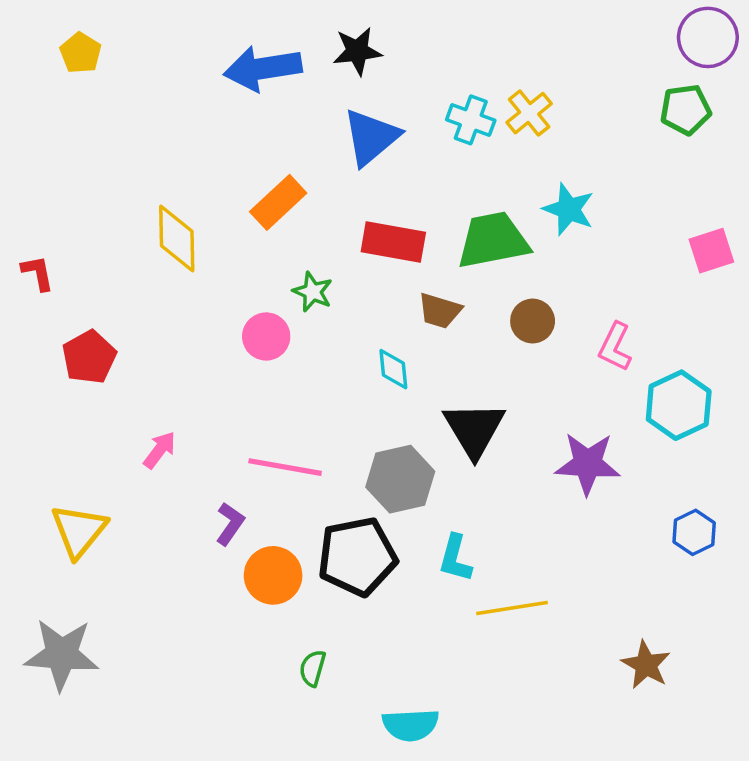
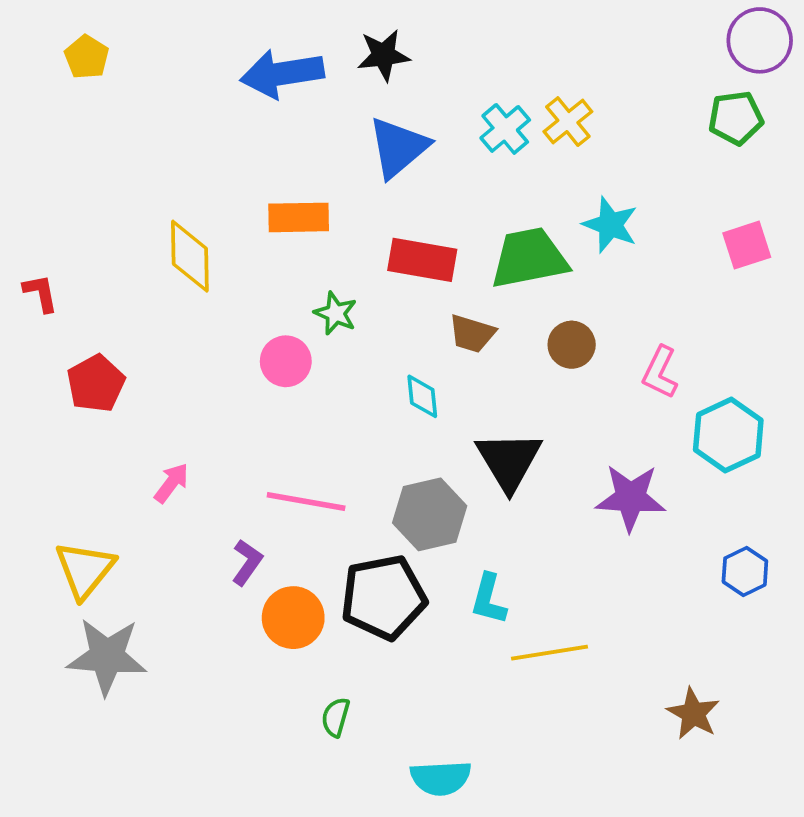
cyan cross: (471, 120) -> (505, 129), turned 30
orange rectangle: (278, 202) -> (299, 217), turned 42
pink square: (711, 251) -> (747, 245), moved
gray star: (62, 654) -> (107, 656), moved

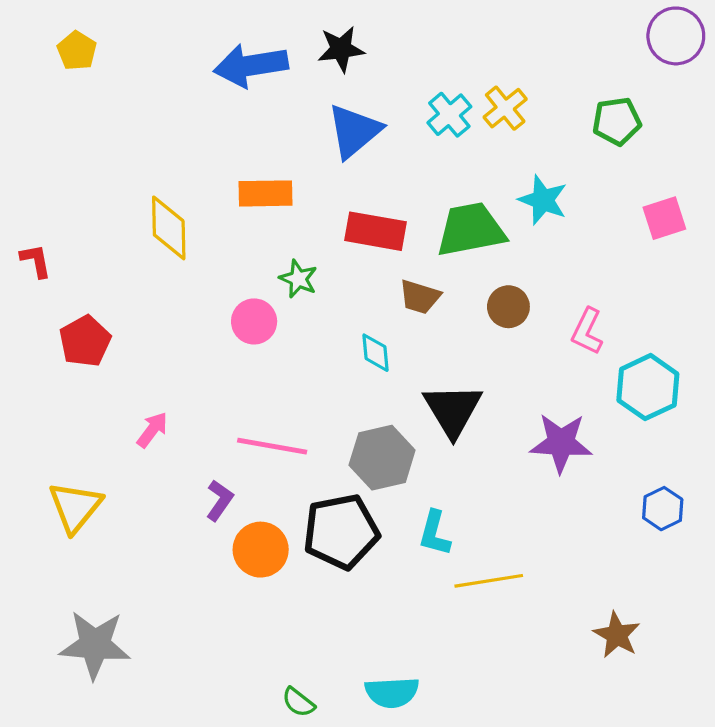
green pentagon: (736, 118) -> (617, 121), moved
gray star: (107, 656) -> (95, 645), moved
green semicircle: (336, 717) -> (298, 702), moved, turned -68

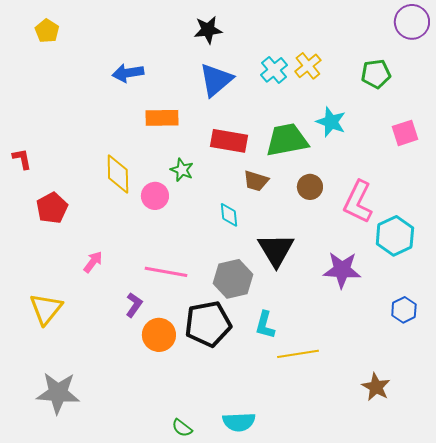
blue arrow: (251, 65) -> (128, 73), moved, size x0.7
yellow diamond: (169, 228) -> (118, 174), moved
pink L-shape: (587, 331) -> (358, 202), size x1.5

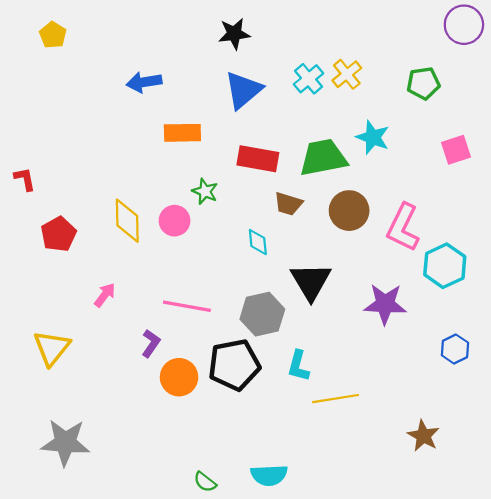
yellow diamond: (118, 174) -> (127, 221), moved
brown circle: (310, 187) -> (349, 211), size x1.4

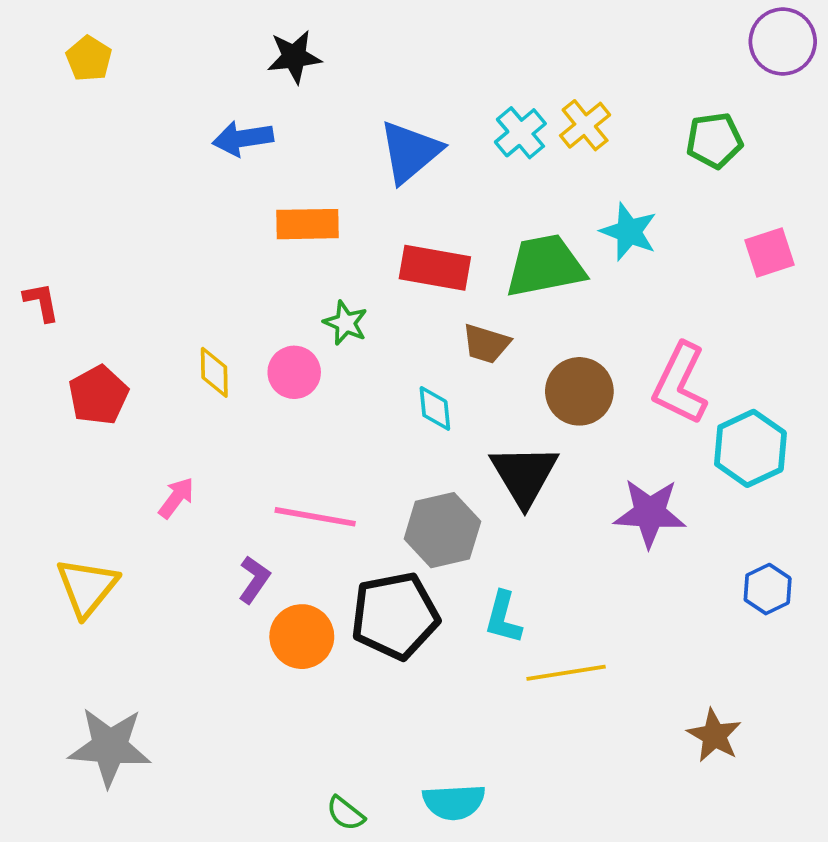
black star: (234, 34) -> (294, 57), moved
brown circle: (349, 211) -> (579, 391), moved
yellow diamond: (127, 221) -> (214, 372), size x0.7

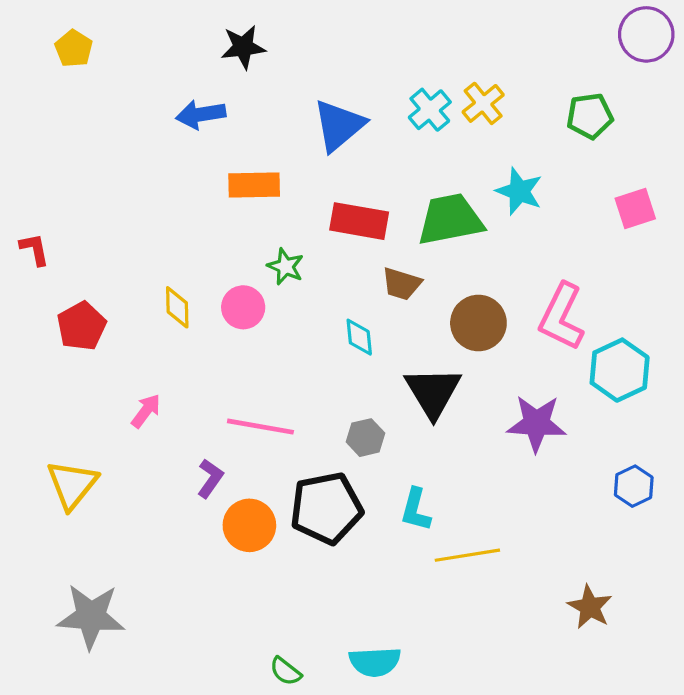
gray hexagon: (442, 530) -> (365, 438), size x0.6

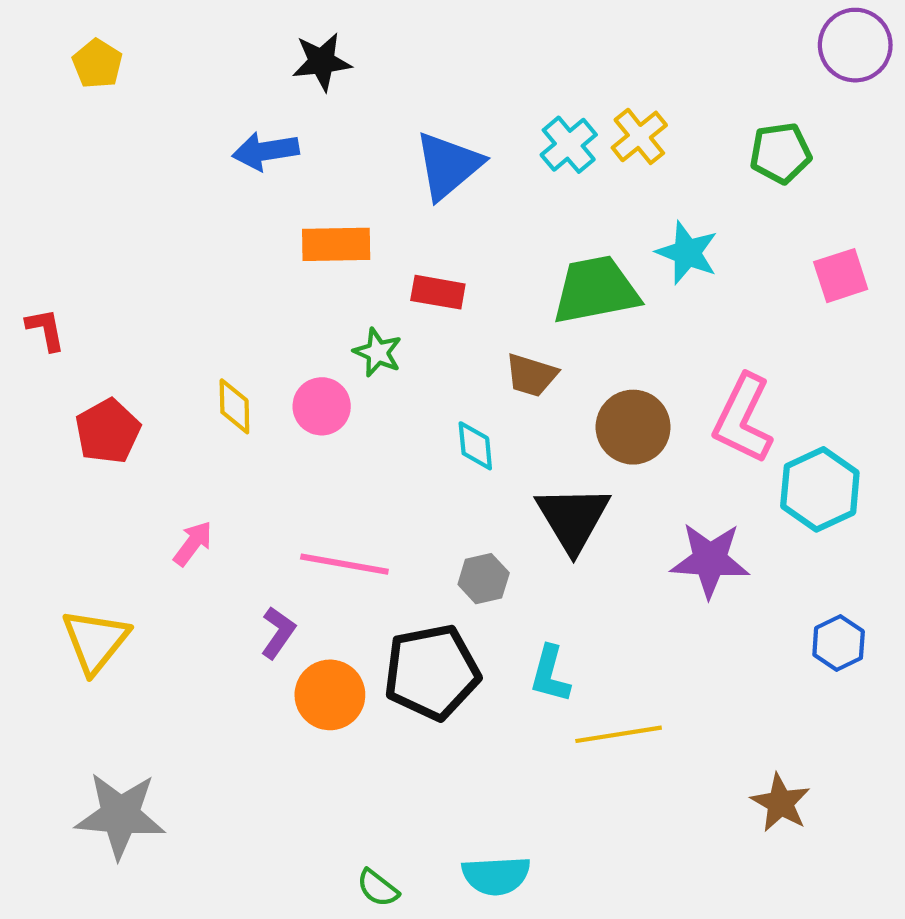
red rectangle: (359, 221) -> (438, 292), moved, size x0.7

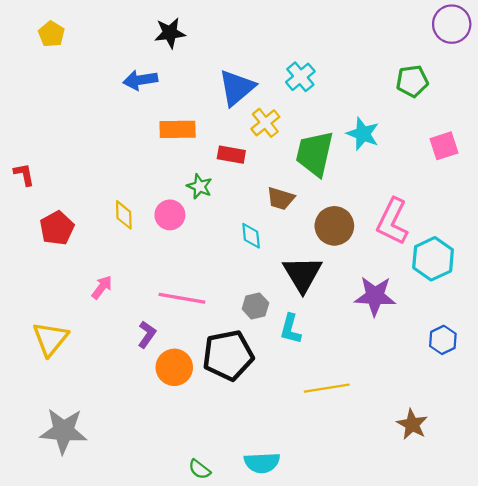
yellow cross: (639, 136) -> (265, 123), moved
green trapezoid: (596, 290) -> (315, 154), turned -66
cyan L-shape: (550, 674) -> (291, 329), moved

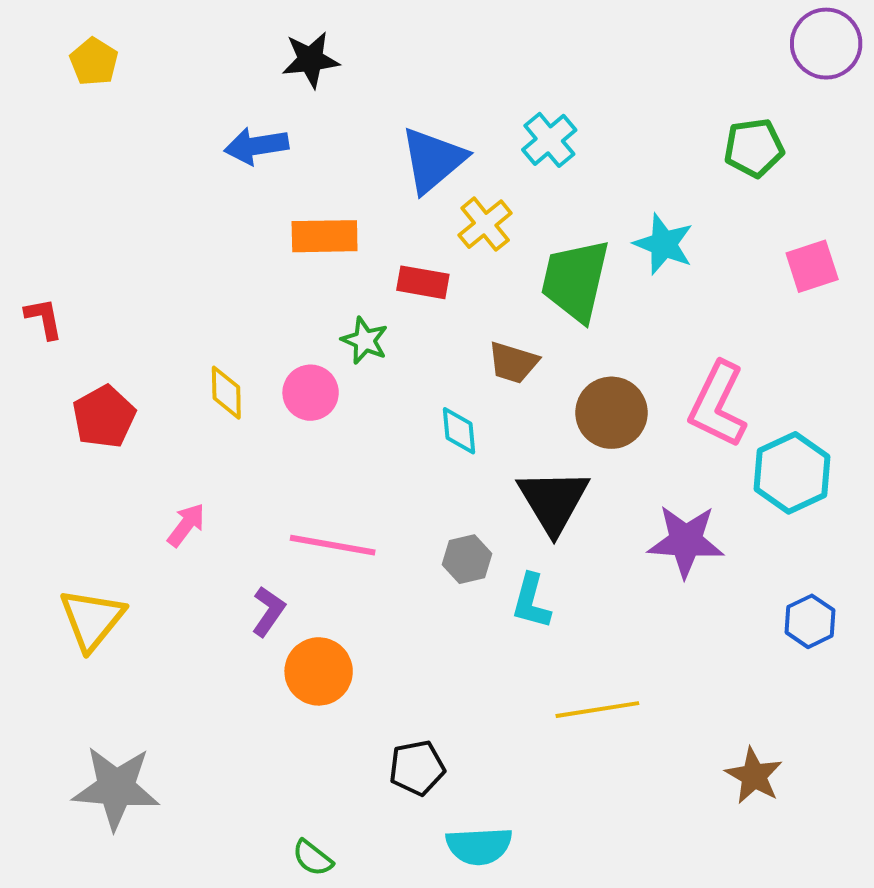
black pentagon: (228, 355) -> (417, 768), moved, size x0.6
green semicircle: (199, 469) -> (313, 858), moved

